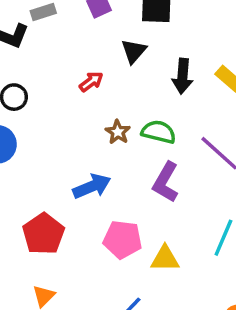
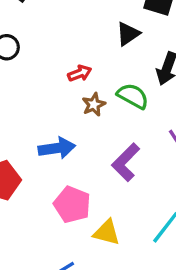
red arrow: (91, 82) -> (80, 73), moved
green semicircle: (159, 132) -> (133, 96), moved

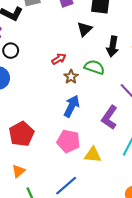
blue arrow: (57, 148) -> (72, 106), moved, turned -45
purple L-shape: (126, 162) -> (109, 117), moved

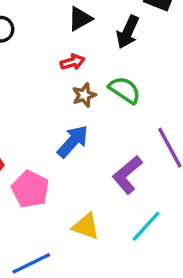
black triangle: (85, 29) -> (80, 19), moved
black arrow: (113, 47) -> (128, 32), moved
pink pentagon: (68, 141) -> (30, 189), moved

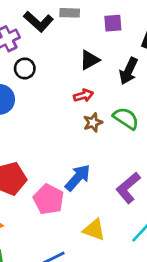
blue arrow: (73, 141) -> (78, 178), moved

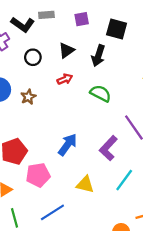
black circle: (25, 68) -> (33, 57), moved
brown star: (93, 123) -> (28, 97), moved
pink pentagon: (49, 199) -> (38, 175), moved, turned -30

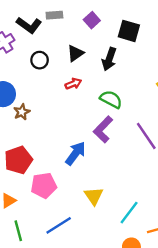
purple square: (82, 19) -> (92, 20), turned -32
brown star: (28, 97) -> (22, 112), moved
purple L-shape: (108, 148) -> (103, 129), moved
cyan line: (124, 180) -> (129, 213), moved
yellow triangle: (85, 184) -> (94, 196), turned 42

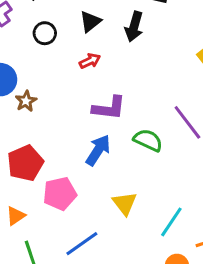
green semicircle: (111, 99) -> (148, 140), moved
purple L-shape: (103, 129) -> (109, 108), moved, turned -124

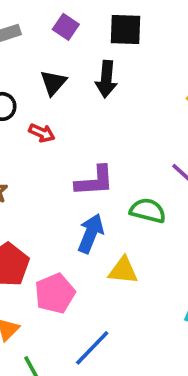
red arrow: (90, 61) -> (42, 133), moved, turned 60
yellow triangle: (125, 203) -> (123, 270), moved, turned -36

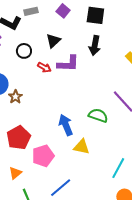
black arrow: (106, 79) -> (95, 46), moved
purple L-shape: (95, 181) -> (68, 64), moved
blue arrow: (91, 233) -> (66, 125), turned -50

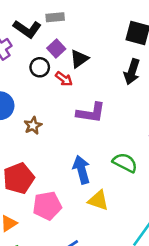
purple square: (63, 11) -> (56, 49), moved
purple L-shape: (68, 64) -> (91, 113), moved
red arrow: (44, 67) -> (64, 79), moved
brown star: (15, 97) -> (33, 126), moved

